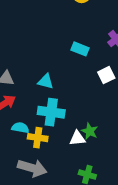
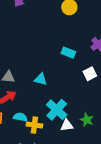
cyan cross: (51, 112) -> (57, 110), moved, turned 35
green star: (90, 131) -> (87, 120), moved

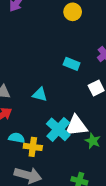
white triangle: (67, 125) -> (76, 126), moved, size x1.5

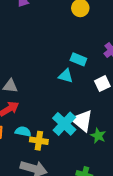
cyan triangle: (40, 94) -> (66, 76), moved
white triangle: (76, 126) -> (82, 121), turned 45

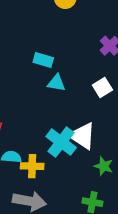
cyan rectangle: (78, 59) -> (43, 60), moved
green star: (98, 136) -> (104, 166), moved

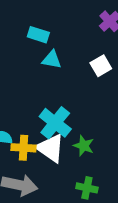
white triangle: (82, 136) -> (50, 148), moved
green star: (104, 166) -> (84, 146), moved

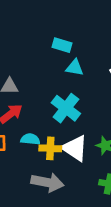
cyan cross: (55, 123) -> (66, 108), moved

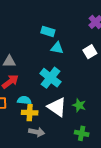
yellow cross: (50, 148) -> (30, 113), moved
gray arrow: (47, 182) -> (37, 132), size x0.7

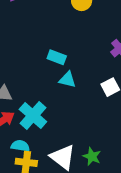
cyan cross: (51, 78) -> (33, 115), moved

